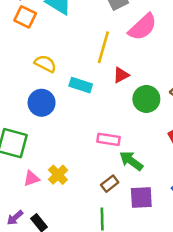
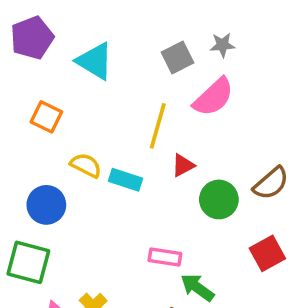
orange square: (25, 17) -> (46, 117), moved
yellow semicircle: (45, 64) -> (86, 165), moved
blue circle: (42, 103) -> (46, 205), moved

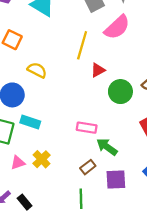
cyan rectangle: (125, 180) -> (30, 122), moved

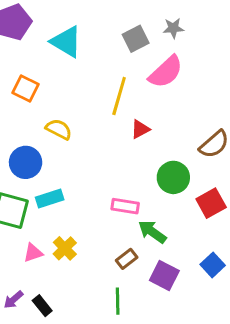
green circle: (120, 92) -> (173, 177), moved
cyan rectangle: (30, 122) -> (50, 199), turned -36
purple square: (116, 180) -> (164, 276), turned 30

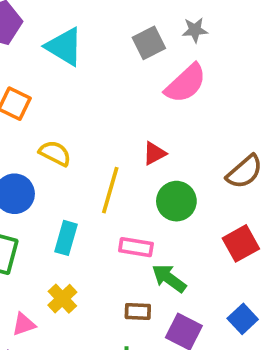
yellow line: (119, 96) -> (110, 190), moved
green circle: (173, 177) -> (176, 201), moved
cyan rectangle: (50, 199) -> (66, 238), moved, turned -56
pink triangle: (33, 253) -> (24, 324), moved
brown rectangle: (127, 259) -> (138, 312), turned 40

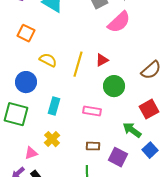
yellow line: (110, 190) -> (78, 64), moved
green arrow: (169, 278) -> (132, 130), moved

